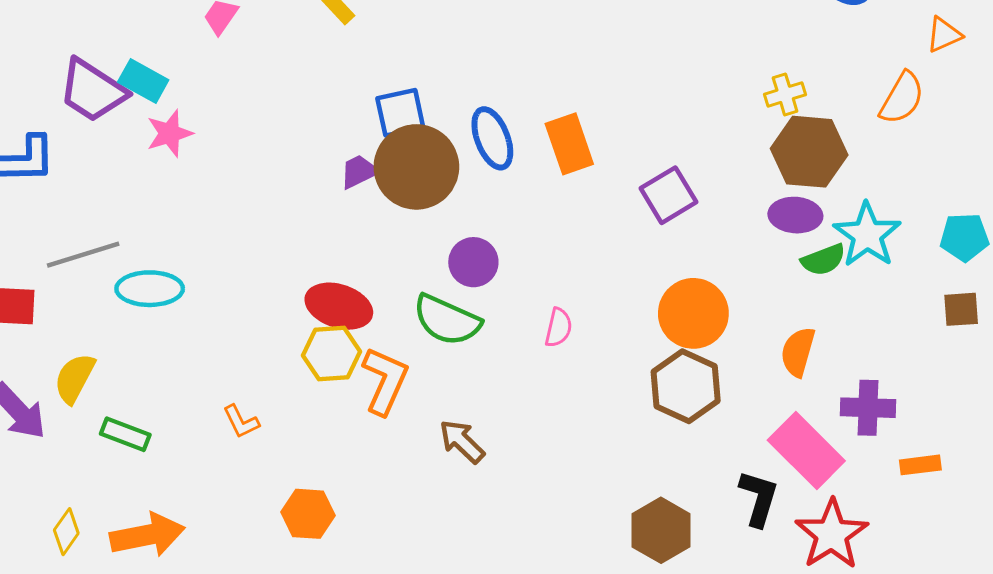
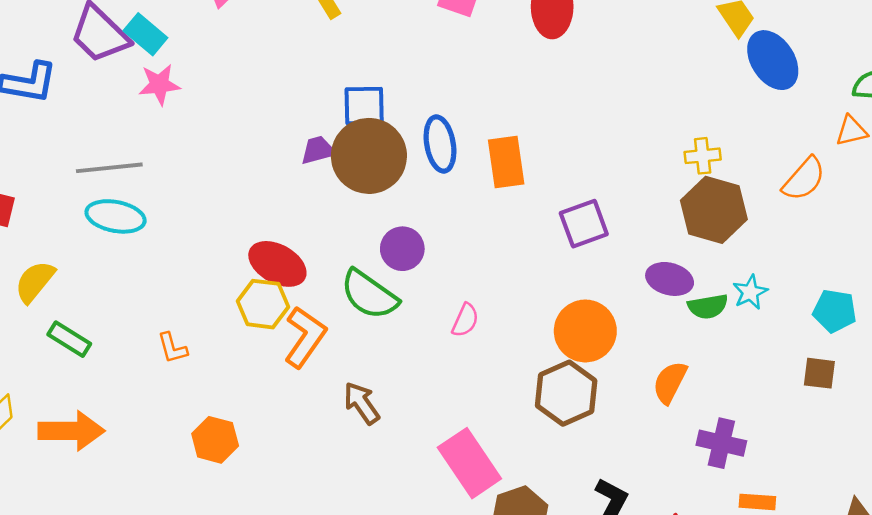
purple ellipse: (795, 215) -> (670, 279), moved
cyan star: (867, 235) -> (750, 292), size x0.6
gray line: (83, 255) -> (109, 168), moved
pink rectangle: (806, 450) -> (469, 463), moved

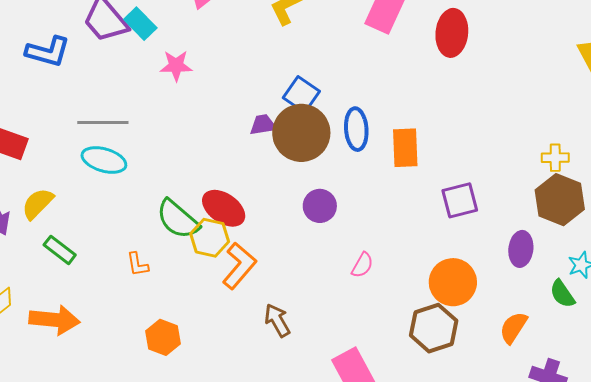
pink star: (159, 84) -> (176, 66), moved
blue square: (364, 106) -> (301, 95), turned 30
purple ellipse: (670, 279) -> (521, 249), turned 76
green semicircle: (369, 295) -> (178, 219), moved
green semicircle: (708, 306) -> (562, 294), moved, turned 60

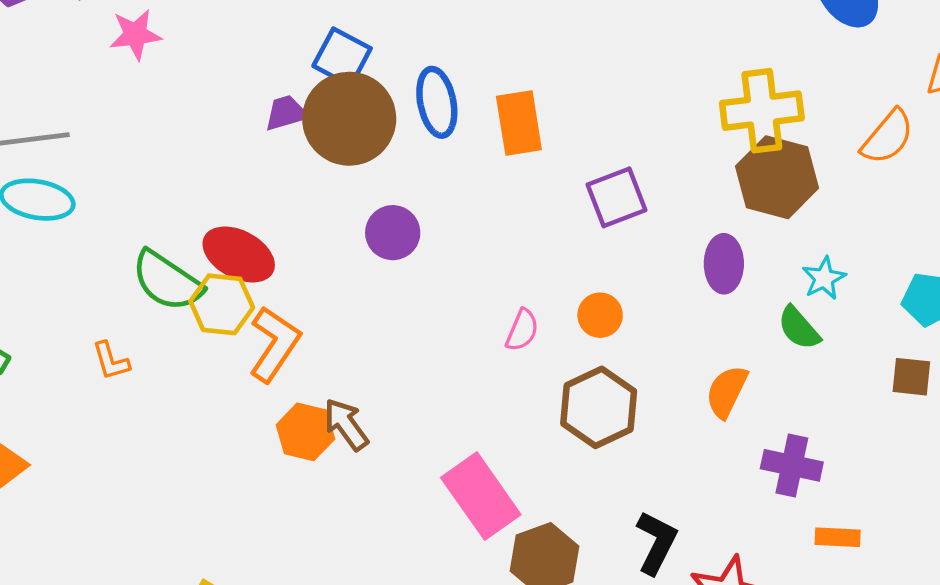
yellow cross: (555, 158) -> (762, 111), size x1.8
pink semicircle: (362, 265) -> (522, 330), moved
orange circle: (453, 282) -> (600, 315), moved, size x0.6
orange hexagon: (163, 337) -> (305, 432), moved

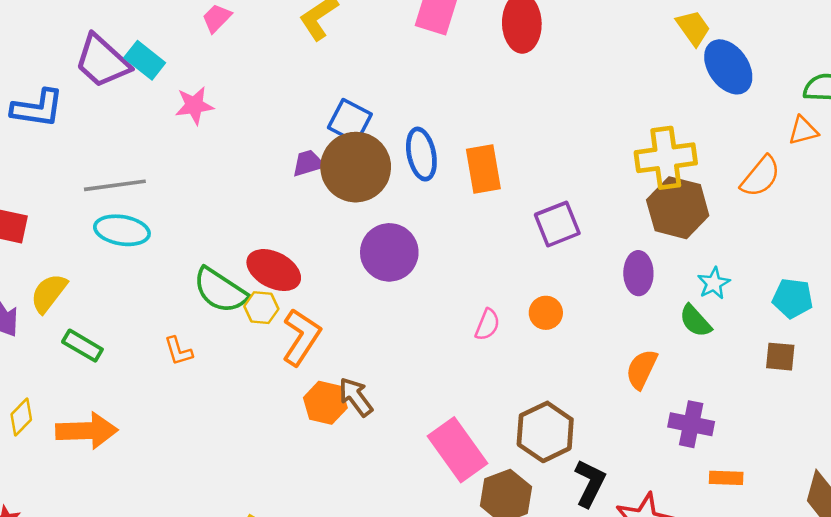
purple circle: (393, 233) -> (389, 252), size x1.4
yellow hexagon: (222, 304) -> (261, 308), size x0.7
brown hexagon: (599, 407) -> (545, 432), moved

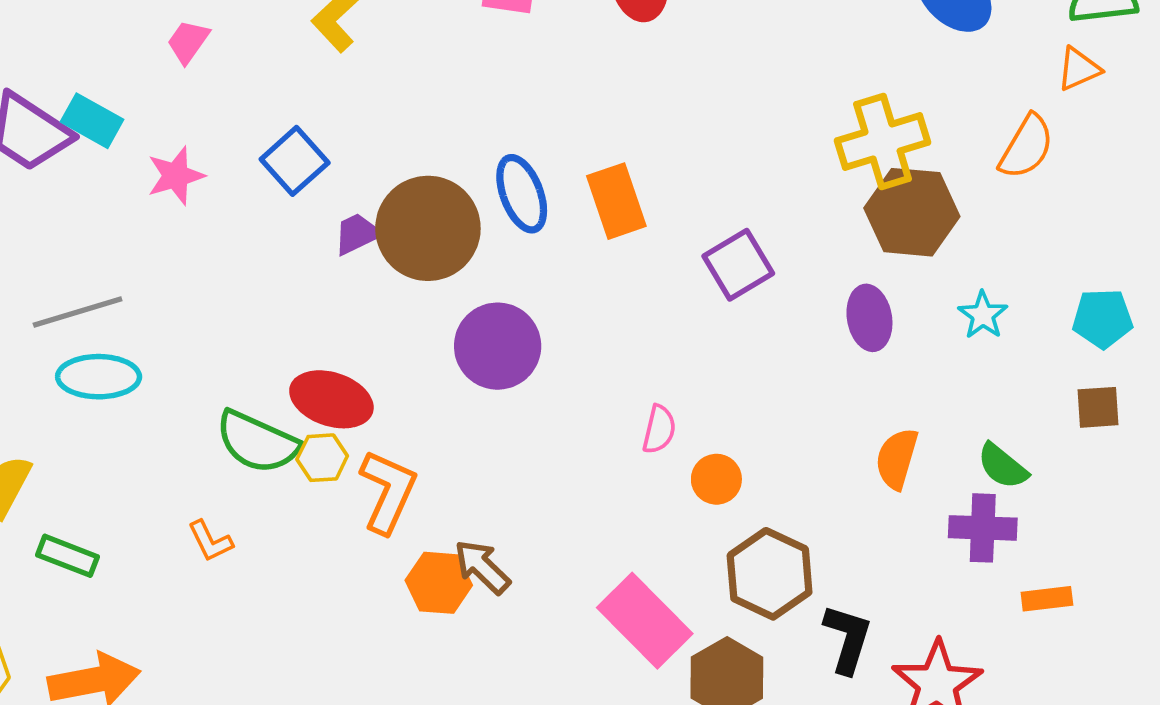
blue square: (350, 121) -> (295, 161), moved, turned 30
orange circle: (546, 313) -> (716, 479), moved
green semicircle: (695, 321) -> (1003, 466), moved

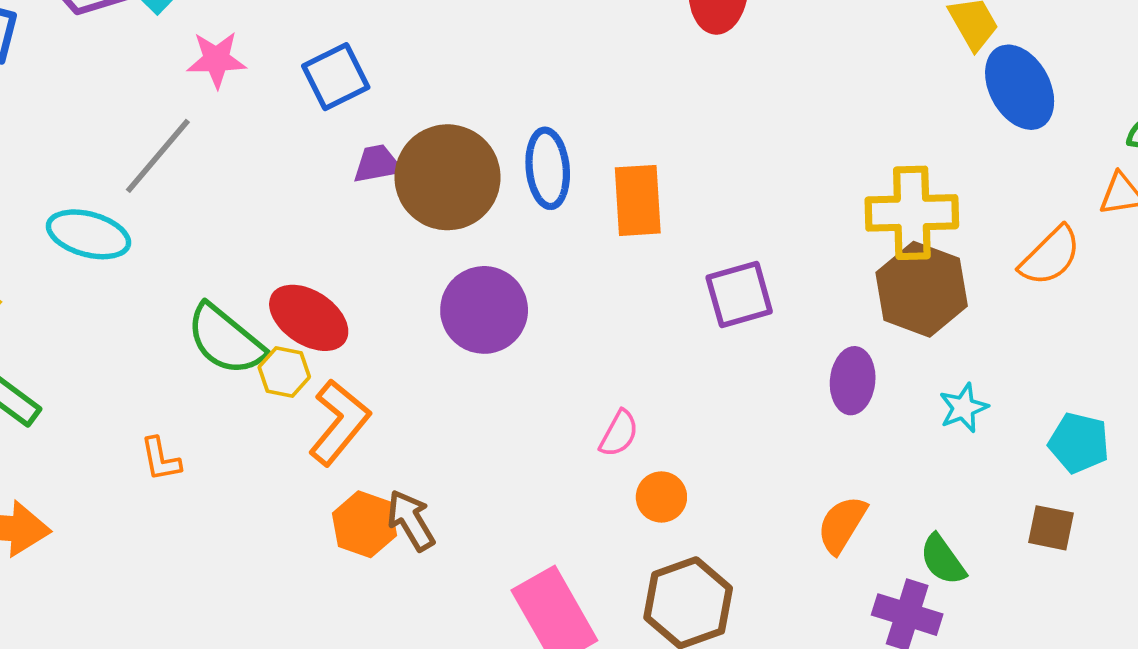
gray line: (78, 312) -> (158, 156), moved, turned -48
orange L-shape: (210, 541) -> (161, 459), moved

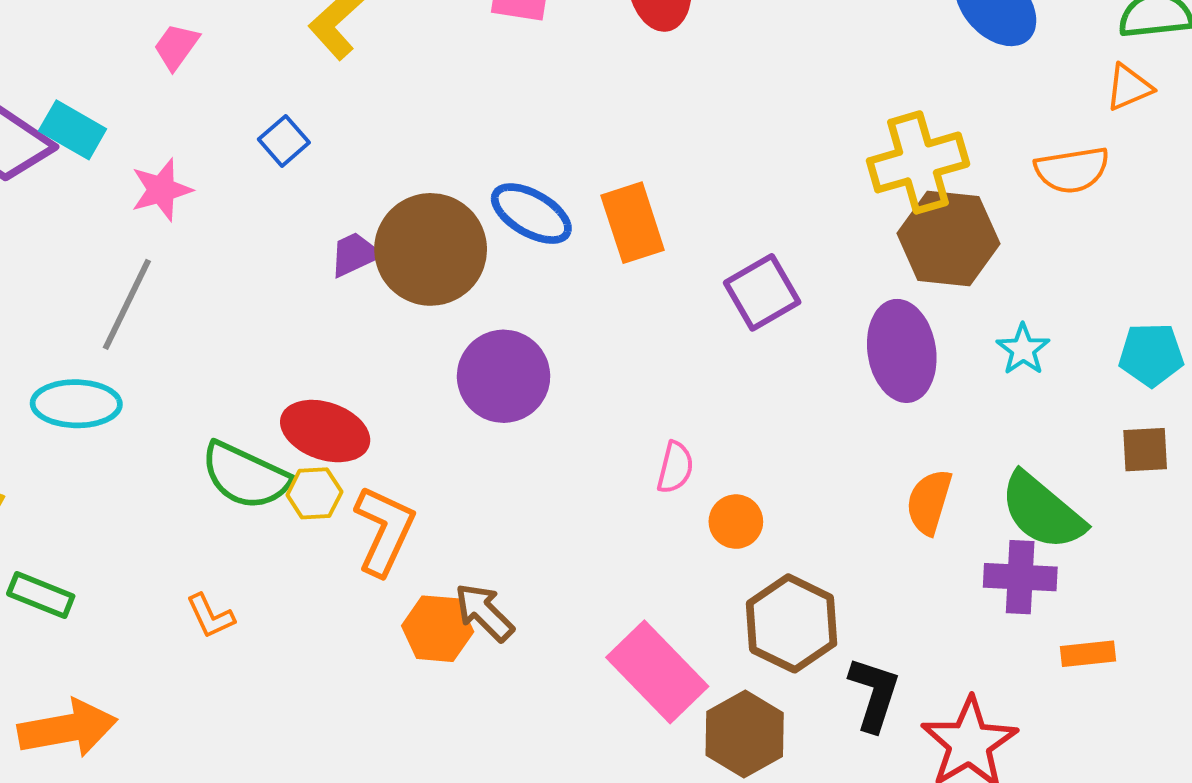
blue square: (336, 77) -> (284, 141), moved, size x0.7
blue ellipse: (548, 168) -> (531, 214), turned -40
orange semicircle: (1050, 256) -> (1072, 170), turned 50
purple ellipse: (853, 381) -> (902, 351), size x1.4
green semicircle: (943, 560) -> (1042, 511), size x1.6

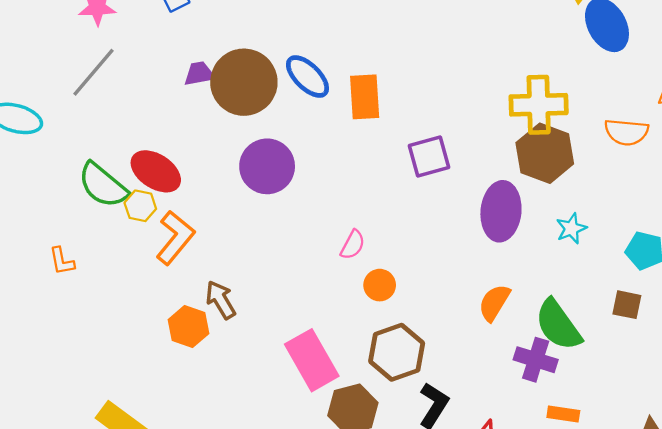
gray line: (127, 304) -> (93, 72), moved
orange hexagon: (438, 629) -> (189, 327), moved

